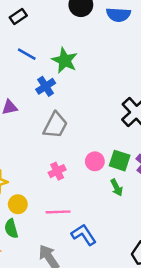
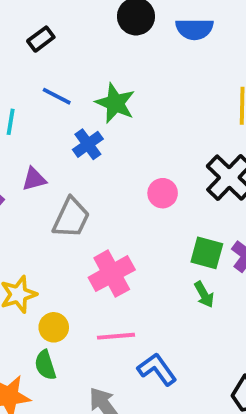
gray trapezoid: (55, 125) -> (71, 218), moved
pink circle: (95, 161) -> (163, 193), moved
pink cross: (57, 171) -> (112, 274), size x1.6

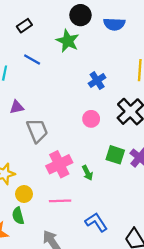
green star: (115, 103) -> (68, 41), moved
blue cross: (88, 144) -> (97, 81), moved
gray trapezoid: (71, 218) -> (37, 131), turned -50
green arrow: (204, 294) -> (87, 173), moved
blue L-shape: (157, 369) -> (96, 222), moved

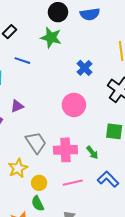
pink circle: (91, 119) -> (74, 105), moved, size x1.5
gray trapezoid: (37, 131) -> (36, 142), moved
pink cross: (59, 164) -> (65, 150), turned 35
blue L-shape: (96, 222) -> (108, 179), moved

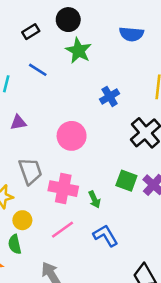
black circle: (58, 12) -> (68, 20), moved
pink circle: (74, 105) -> (72, 136), moved
pink line: (73, 183) -> (62, 230), turned -36

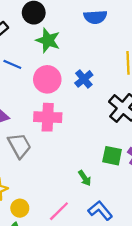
pink circle: (72, 136) -> (47, 79), moved
gray trapezoid: (30, 171) -> (19, 146), moved
pink cross: (63, 189) -> (48, 117), moved

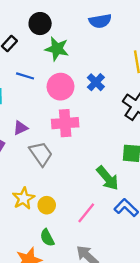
green arrow: (85, 178) -> (108, 178), size x1.6
yellow circle: (20, 208) -> (47, 205), moved

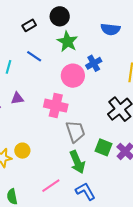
blue cross: (96, 82) -> (94, 63), moved
pink circle: (61, 87) -> (73, 76), moved
gray trapezoid: (41, 154) -> (75, 131), moved
yellow circle: (47, 205) -> (22, 151), moved

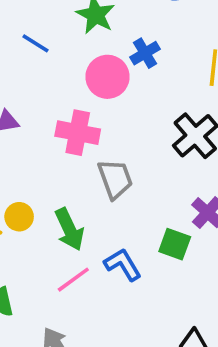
green square: (104, 147) -> (175, 244), moved
green arrow: (77, 162) -> (69, 229), moved
blue L-shape: (85, 191) -> (123, 264), moved

